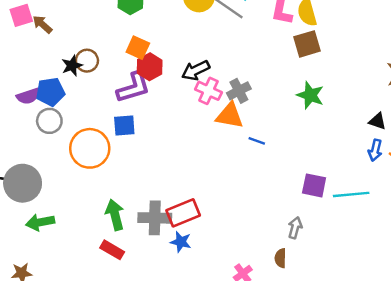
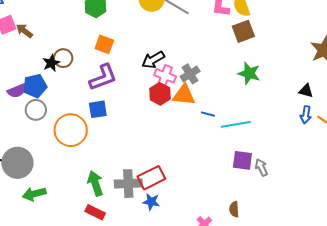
red hexagon: (150, 67) -> (160, 94), moved
purple square: (314, 185) -> (242, 160), moved
cyan line: (351, 194) -> (236, 124), moved
gray arrow: (295, 228) -> (261, 167), moved, turned -36

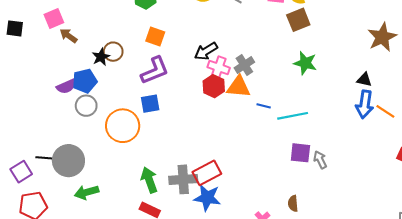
brown arrow: (24, 31) -> (69, 36), moved
blue arrow: (306, 115) -> (365, 104), size x1.5
blue star: (151, 202) -> (207, 198), size x1.5

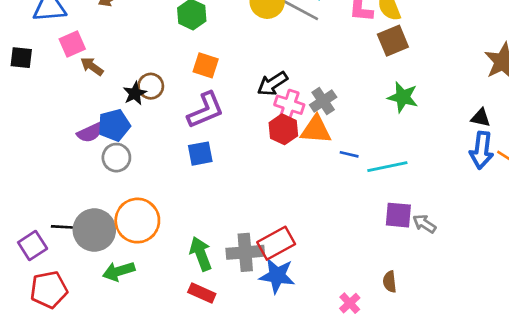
orange circle: (123, 126) -> (137, 221), moved
gray arrow: (320, 160) -> (424, 224), turned -30

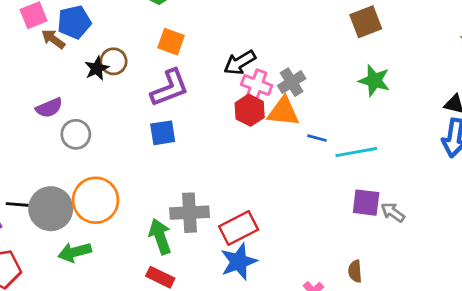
blue pentagon: (114, 125) -> (74, 22), moved
gray cross: (245, 252) -> (189, 213), moved
blue star: (277, 276) -> (239, 262), turned -30

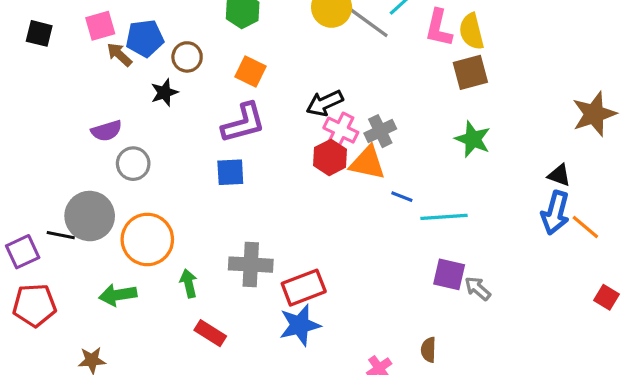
brown circle: (114, 61) -> (187, 57), moved
gray circle: (51, 209) -> (90, 216), moved
green arrow: (160, 237) -> (189, 283), moved, size x0.7

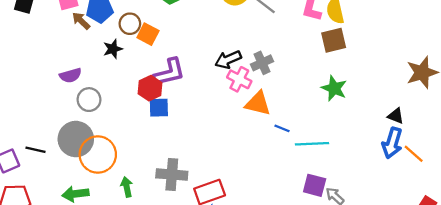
orange square: (250, 72) -> (148, 34), moved
gray cross: (380, 131) -> (262, 63), moved
red hexagon: (330, 157) -> (150, 88), moved
gray circle: (90, 216) -> (76, 139), moved

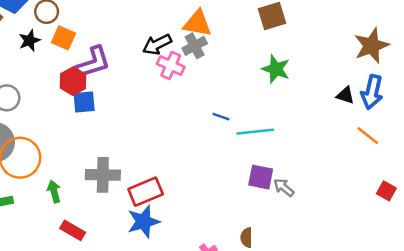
orange square: (148, 34) -> (64, 38), moved
orange triangle: (258, 103) -> (197, 23), moved
blue arrow: (392, 143) -> (372, 92), moved

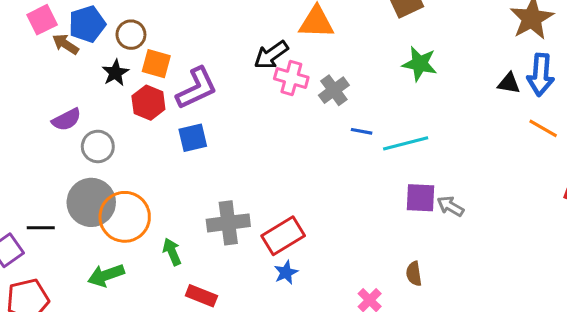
gray cross: (195, 46) -> (334, 90), moved
red hexagon: (73, 81) -> (148, 103), moved
blue star: (143, 222) -> (286, 272), size x0.6

